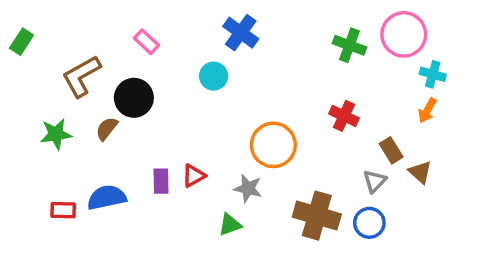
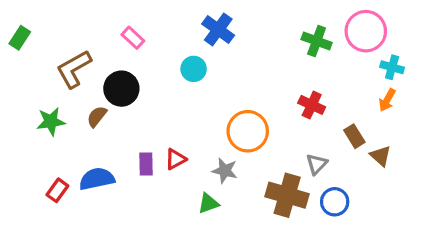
gray triangle: (375, 181) -> (317, 164), moved
red rectangle: (63, 210) -> (57, 190), turned -55

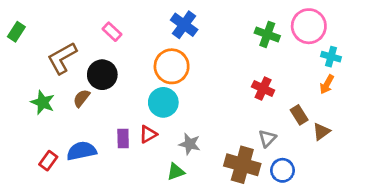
cyan circle: (194, 69) -> (163, 102), moved, size x1.4
green star: (51, 121) -> (43, 102), turned 30
orange circle: (248, 131) -> (172, 66), moved
brown triangle: (381, 156) -> (321, 132), turned 42

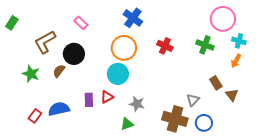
green cross: (267, 34) -> (205, 45), moved
red cross: (263, 89) -> (165, 46), moved
brown triangle: (321, 132) -> (232, 95), turned -32

